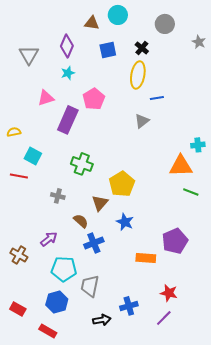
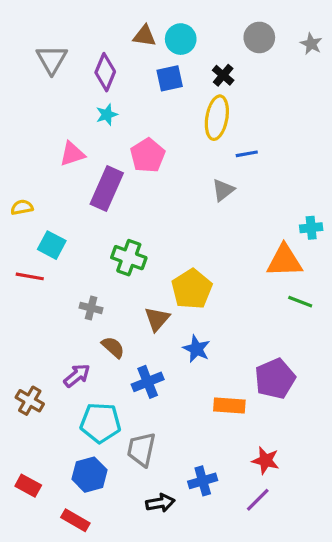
cyan circle: (118, 15) -> (181, 39), moved
gray star: (199, 42) -> (311, 44), moved
gray triangle: (29, 55) -> (52, 59), moved
brown semicircle: (81, 221) -> (113, 347), moved

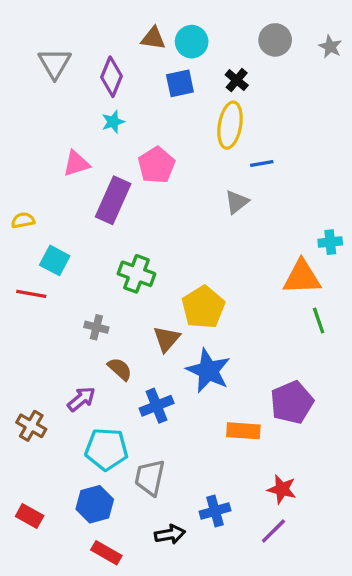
green line: (300, 302) -> (319, 321), turned 50
blue star: (196, 349) -> (208, 371), size x1.5
red rectangle: (75, 520) -> (106, 553), moved

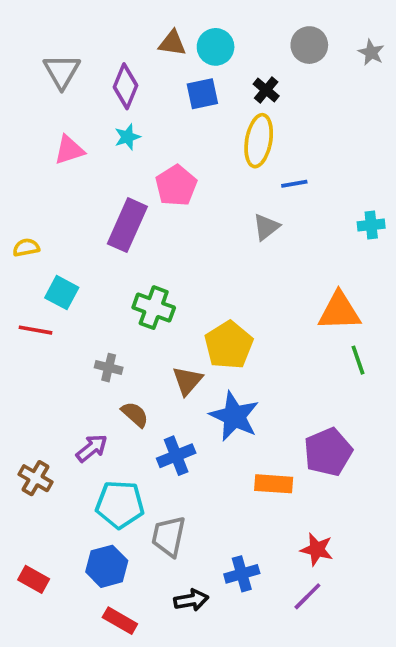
pink triangle: (76, 164) -> (69, 150), moved
cyan cross: (330, 242) -> (371, 225), moved

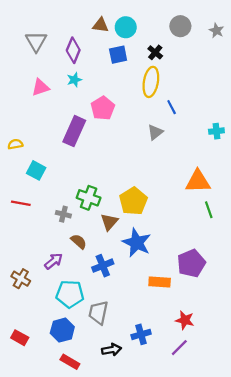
blue line: (294, 184) -> (172, 107), turned 72
green cross: (154, 308) -> (89, 198), moved
red line: (35, 330) -> (21, 203), moved

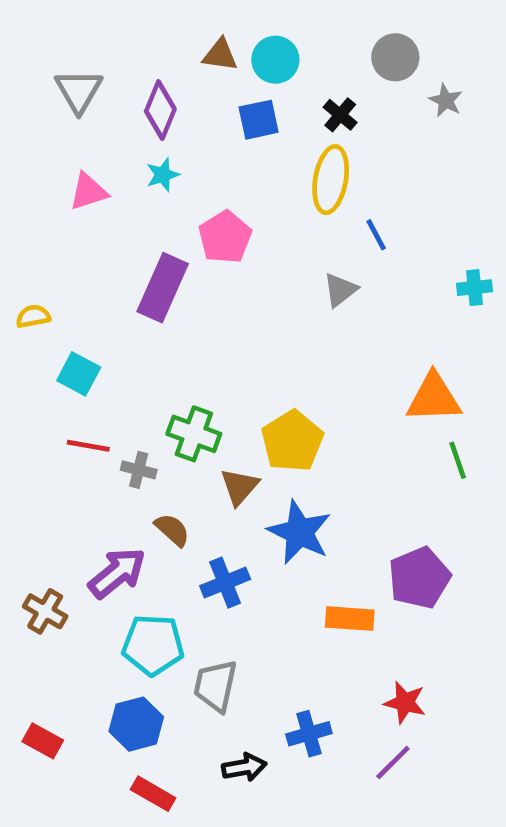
gray star: (216, 31) -> (446, 100), moved
red line: (21, 203) -> (88, 446), moved
purple arrow: (54, 261) -> (117, 573), size x1.4

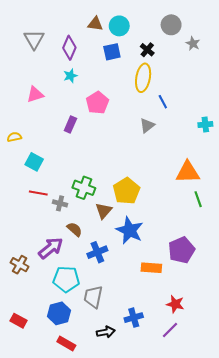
pink triangle: (88, 192) -> (35, 94), moved
purple rectangle: (163, 288) -> (70, 124), size x0.6

